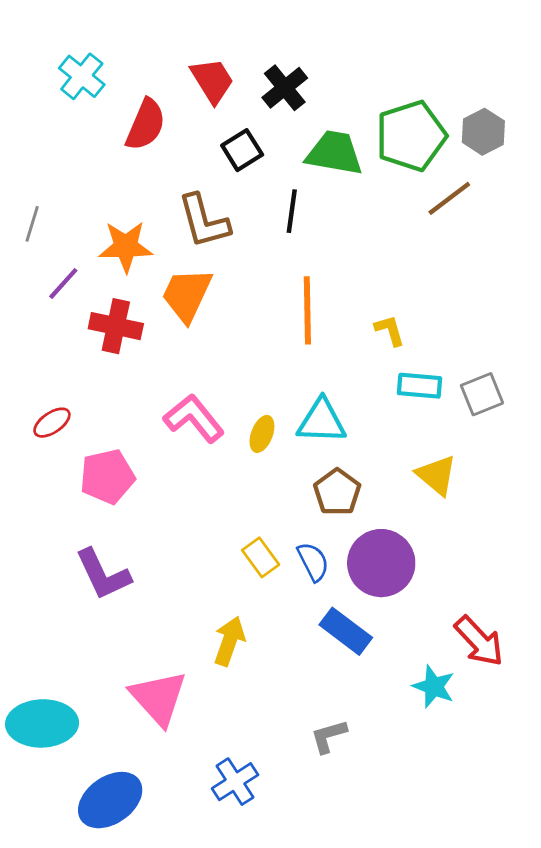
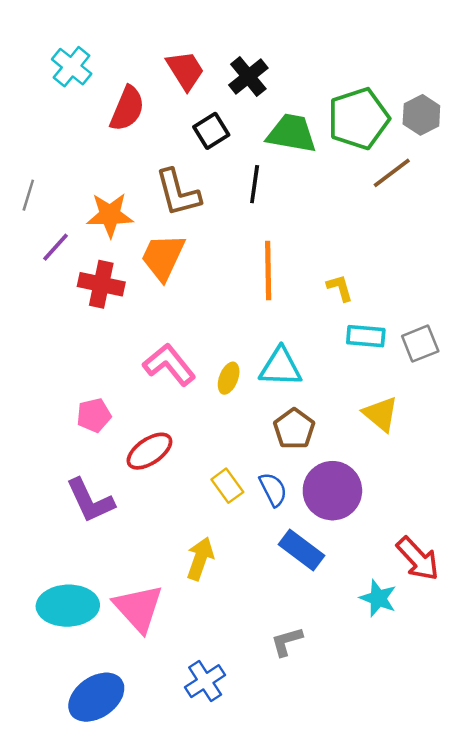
red ellipse: (52, 423) -> (149, 451), moved, size x1.4
pink pentagon: (107, 477) -> (94, 415), size x0.7
cyan ellipse: (42, 723) -> (68, 606), moved

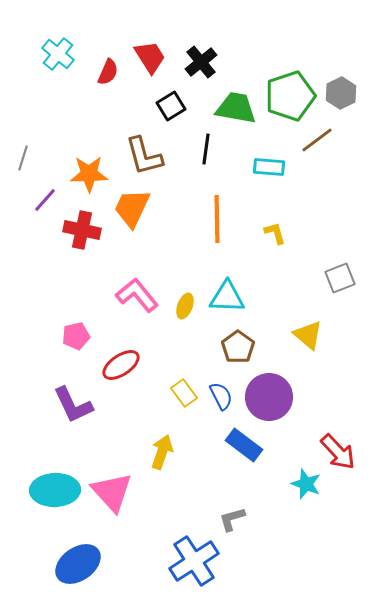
red semicircle: (127, 109) -> (108, 72), moved, size x0.7
cyan rectangle: (366, 336) -> (269, 167), moved
blue cross: (205, 681) -> (194, 561), moved, size x1.5

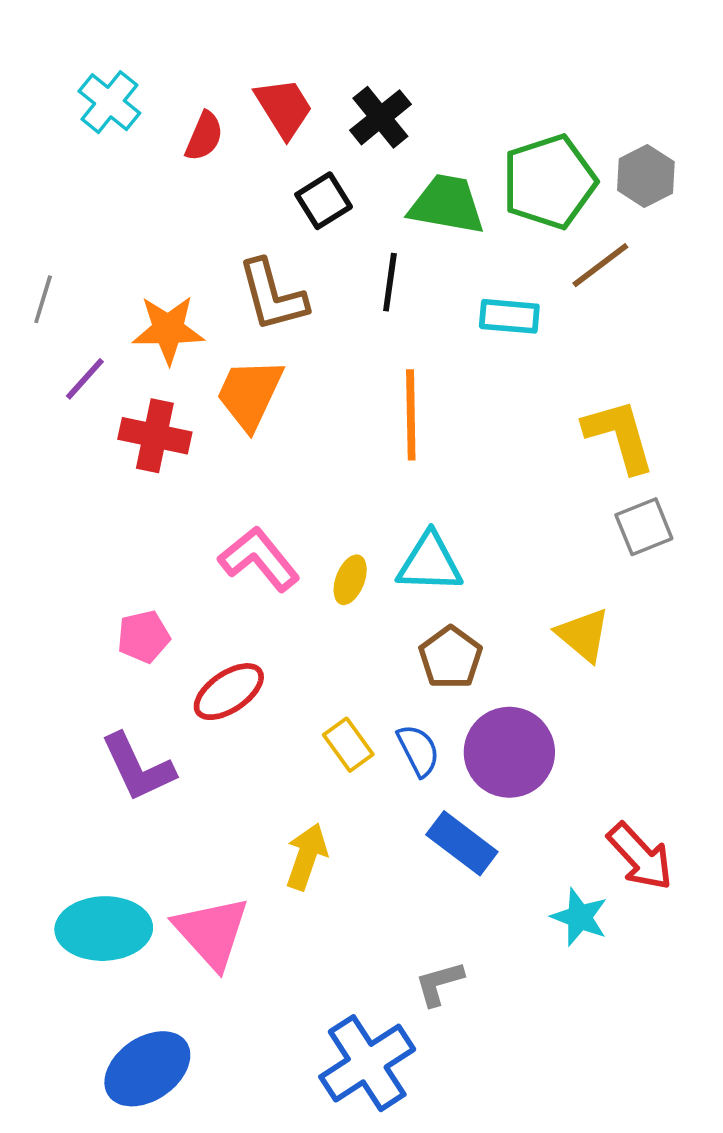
yellow L-shape: (275, 233) -> (619, 436), moved, size x1.8

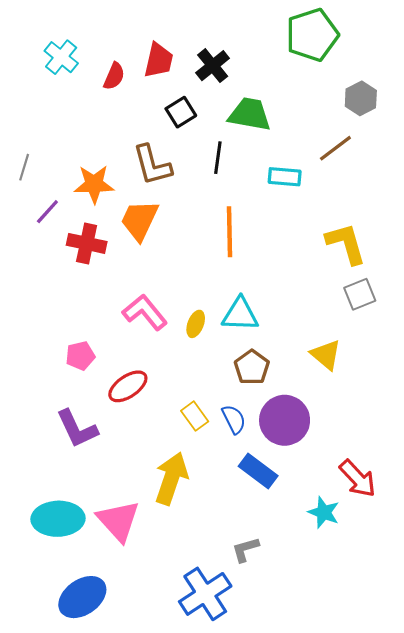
red trapezoid: (284, 108) -> (159, 60), turned 45
green pentagon: (549, 182) -> (312, 35), moved
yellow arrow: (307, 856) -> (171, 478), size x1.4

